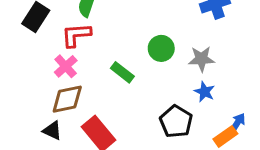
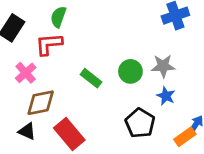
green circle: (161, 48) -> (130, 71), moved
pink cross: (66, 66) -> (26, 73), moved

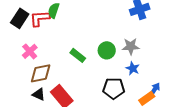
red L-shape: (49, 44) -> (40, 18), moved
black pentagon: (140, 123) -> (114, 88), turned -30
black triangle: (27, 131) -> (39, 94), moved

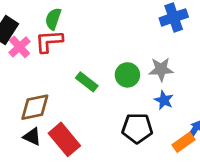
red L-shape: (40, 18) -> (49, 41), moved
pink cross: (30, 51) -> (19, 47), moved

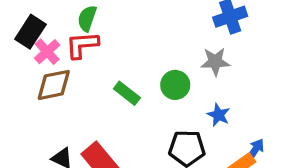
gray star: (161, 69) -> (215, 62), moved
brown diamond: (35, 107) -> (54, 85), moved

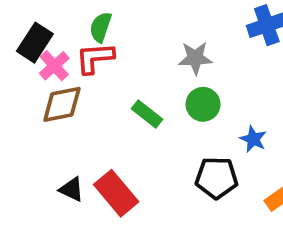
gray star: (215, 62) -> (195, 58), moved

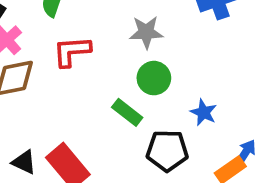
red L-shape: (95, 58) -> (72, 51), moved
green rectangle: (147, 114) -> (127, 112), moved

